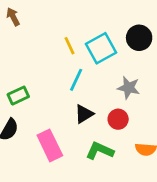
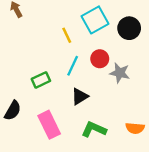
cyan square: (101, 48) -> (95, 20), moved
green rectangle: (18, 96) -> (41, 80), moved
red circle: (118, 119) -> (100, 59), moved

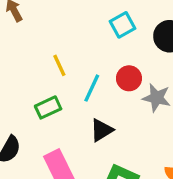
cyan square: (95, 20) -> (123, 25), size x0.7
yellow line: (67, 35) -> (59, 65), moved

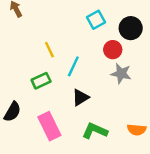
red circle: (129, 78) -> (113, 50), moved

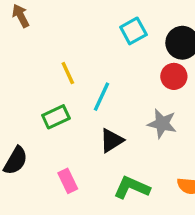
red circle: (113, 50) -> (174, 76), moved
gray star: (121, 74) -> (162, 124), moved
pink rectangle: (49, 126) -> (68, 181), size x0.6

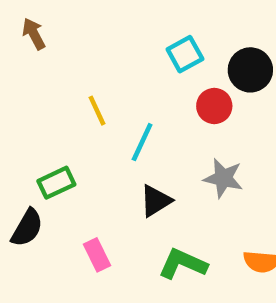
red circle: (174, 76) -> (214, 106), moved
green rectangle: (56, 117) -> (56, 183), moved

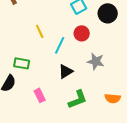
red circle: (214, 106) -> (82, 33), moved
green rectangle: (56, 183) -> (22, 63), turned 35
green L-shape: (183, 264) -> (78, 99), turned 135

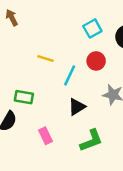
yellow line: (40, 31) -> (45, 59), turned -48

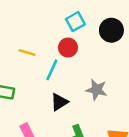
red circle: (96, 61) -> (68, 48), moved

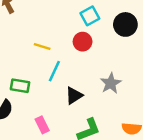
cyan line: (52, 70) -> (54, 71), moved
gray star: (97, 90) -> (111, 83), turned 30

